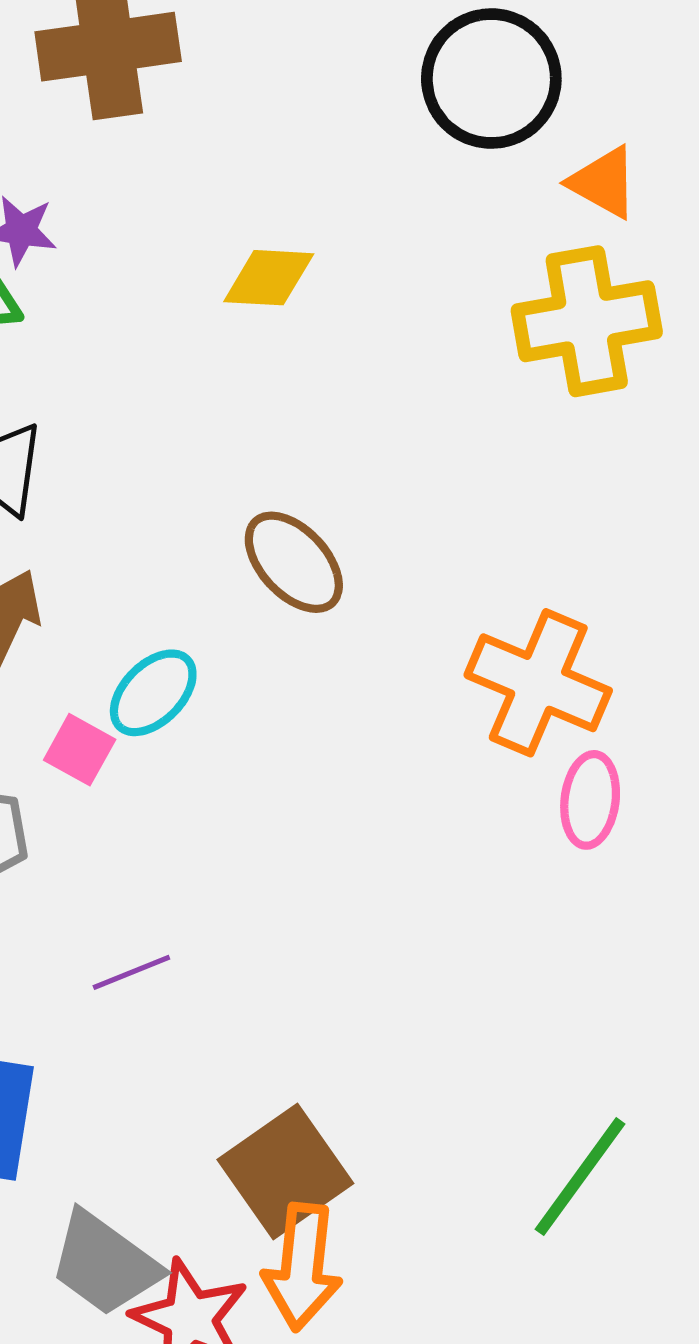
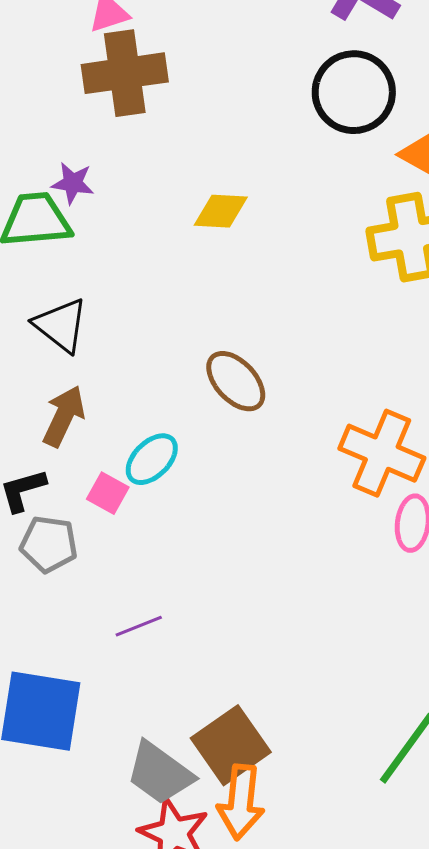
gray trapezoid: (105, 1264) -> (160, 773), moved

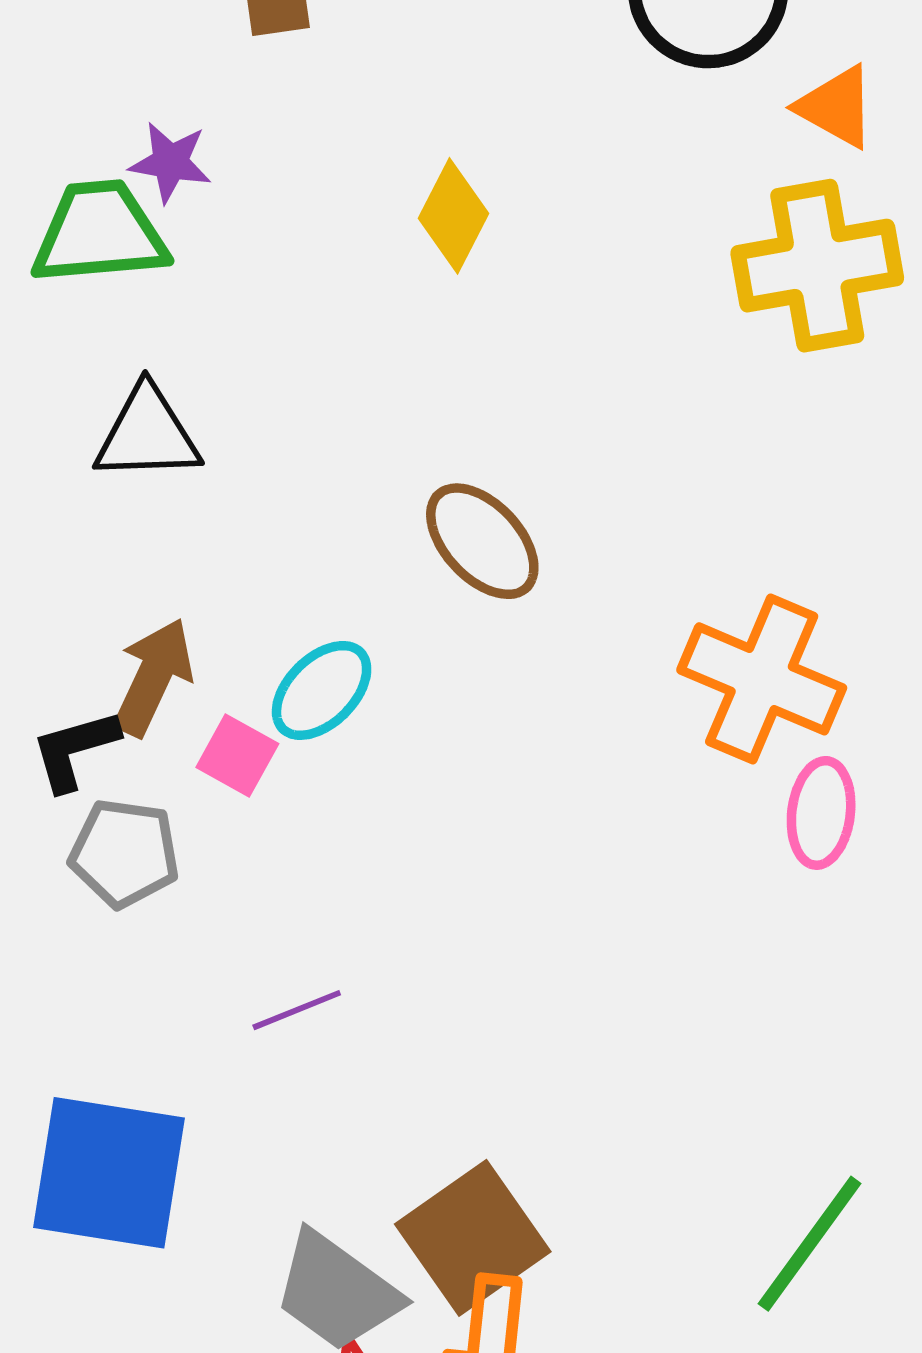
yellow diamond: (221, 211) -> (454, 216), turned -66
black triangle: (61, 325) -> (147, 434), turned -40
brown arrow: (64, 416) -> (153, 677), moved

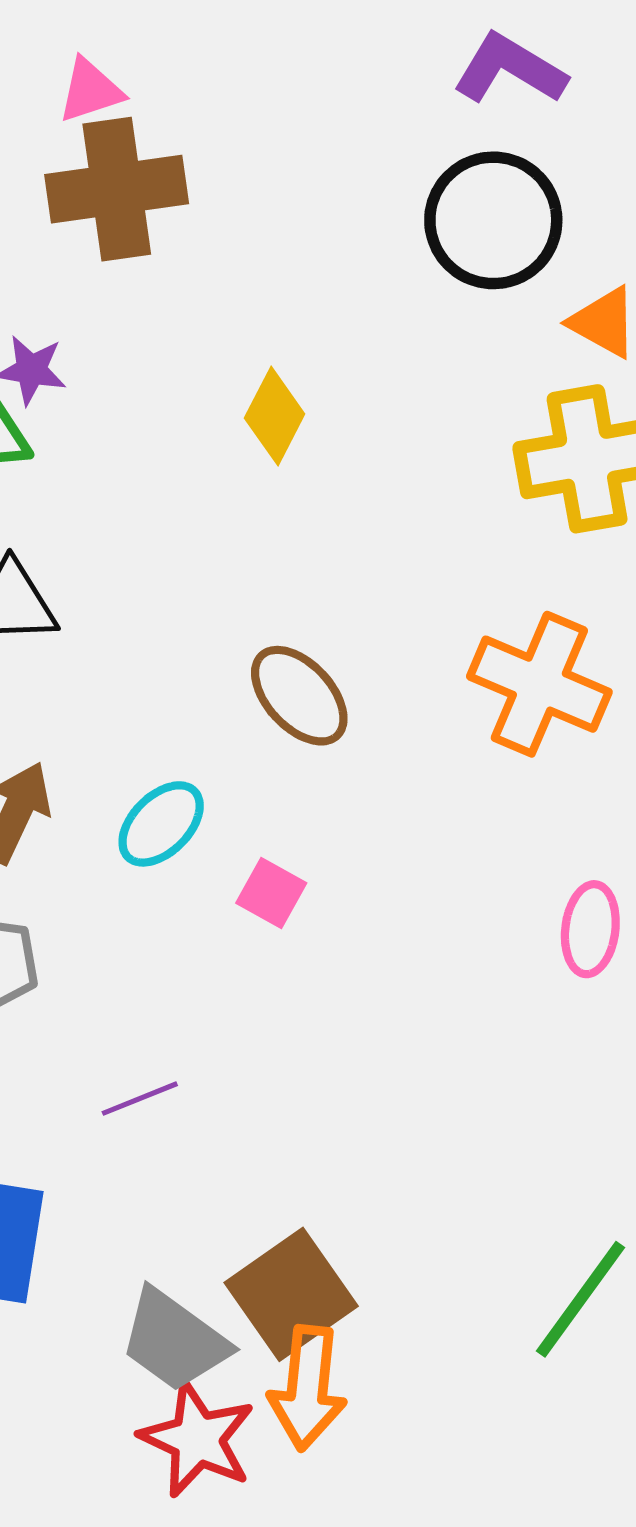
orange cross: (762, 679) -> (539, 684), moved
pink square: (237, 756) -> (271, 893), moved

